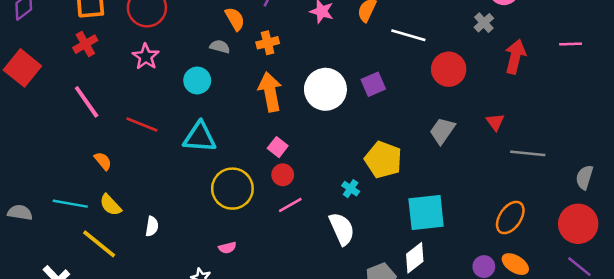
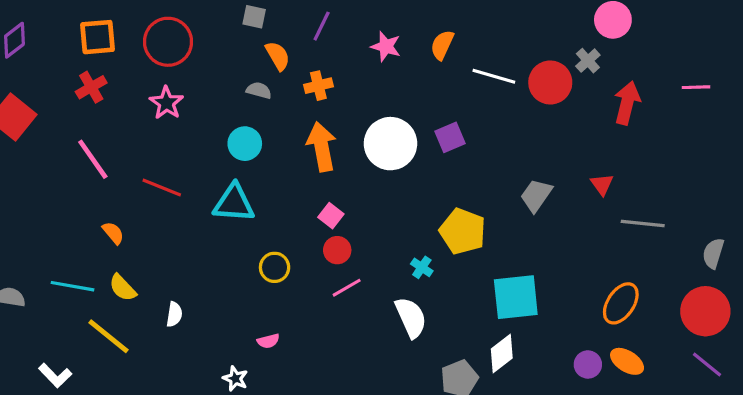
red circle: (449, 69) -> (550, 82), moved
cyan circle: (197, 80) -> (245, 144), moved
yellow circle: (232, 189) -> (275, 267), size x0.6

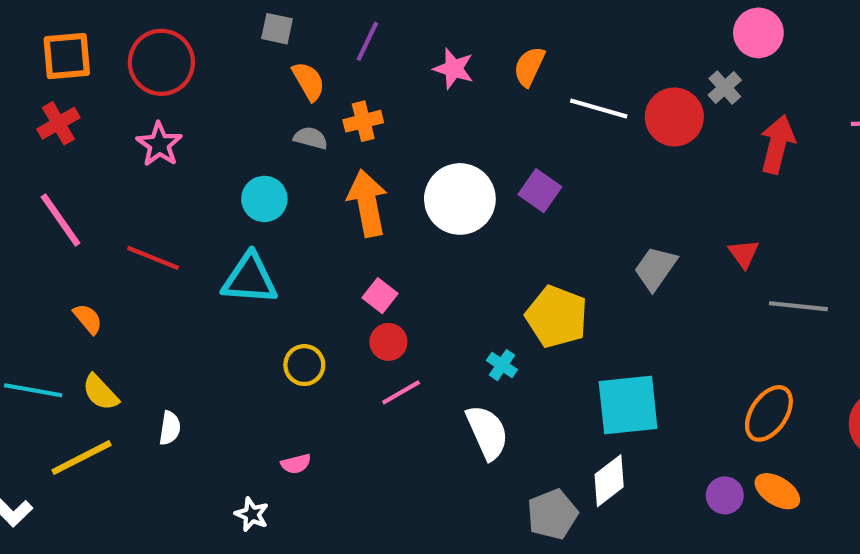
gray semicircle: (259, 90) -> (311, 138), moved
purple square: (450, 137) -> (540, 191), turned -32
yellow line: (108, 336) -> (81, 458), turned -66

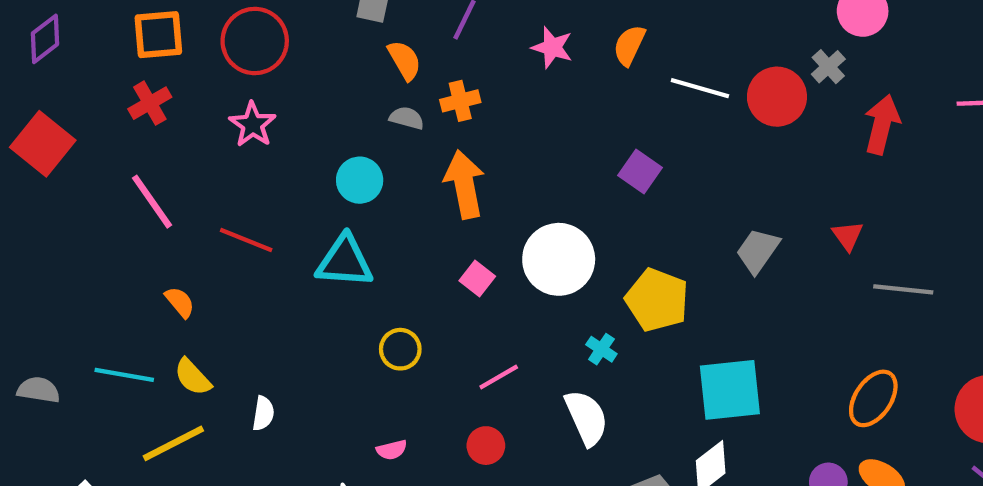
white circle: (460, 199) -> (559, 259), moved
red circle: (388, 342) -> (486, 446), moved

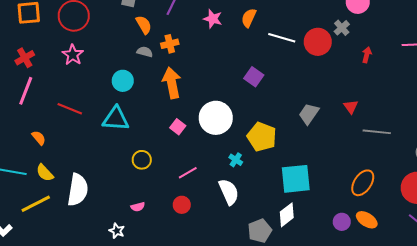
red cross: (150, 103) -> (25, 58), moved
red arrow: (882, 124) -> (367, 55), size x0.6
pink line: (152, 202) -> (26, 91), turned 56
white semicircle: (263, 413) -> (78, 190), size x2.0

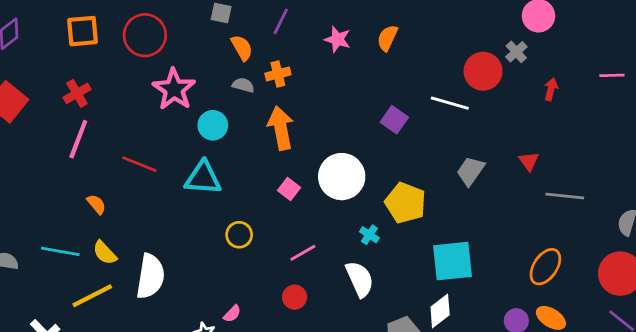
white line: (282, 38) -> (450, 103), moved
pink star: (73, 55) -> (174, 89), moved, size x1.4
pink semicircle: (138, 207) -> (232, 314), moved, turned -32

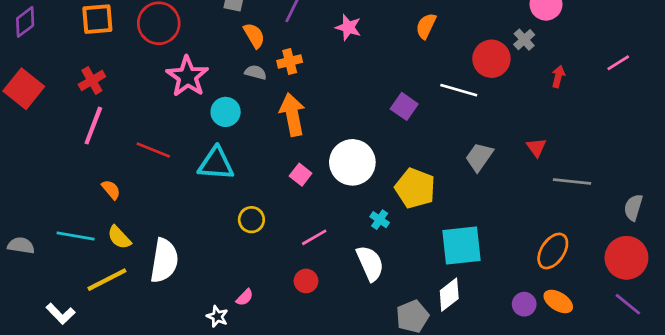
orange semicircle: (387, 38) -> (426, 26), moved
pink line: (612, 75) -> (618, 63), turned -30

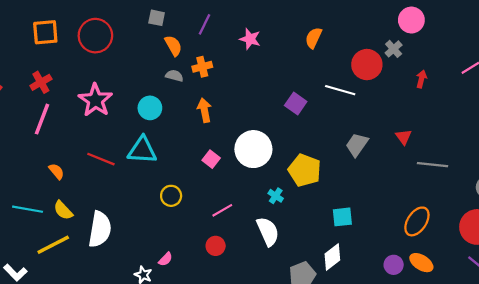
pink star: (187, 76) -> (95, 100), moved
orange arrow: (292, 115) -> (204, 110), size x0.7
red line: (153, 150) -> (101, 159), moved
cyan square: (461, 246) -> (342, 217), size x0.6

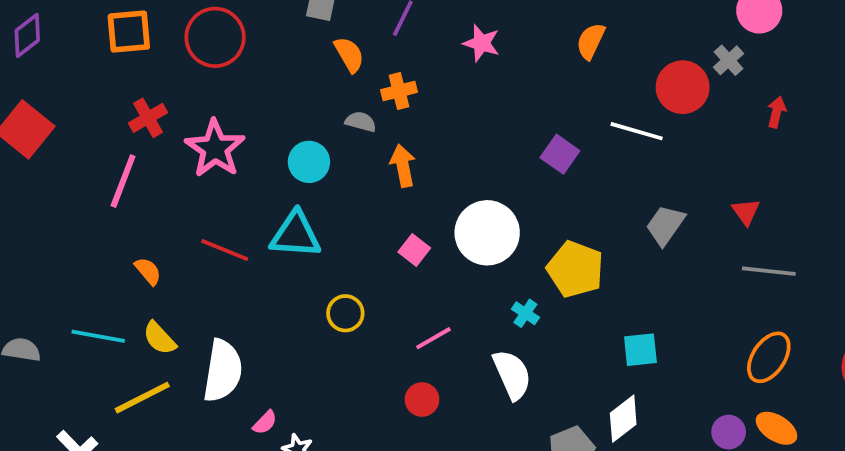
gray semicircle: (174, 76) -> (361, 122), moved
red cross: (41, 82) -> (148, 118), moved
gray line: (433, 165) -> (769, 271), moved
pink semicircle: (166, 259) -> (265, 422), moved

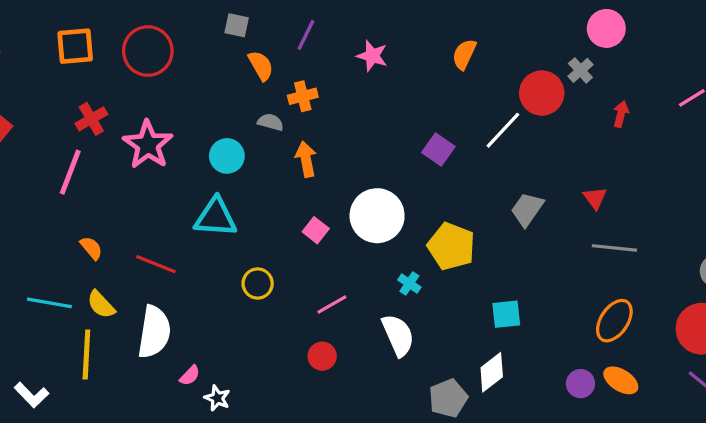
white line: (637, 131) -> (503, 130), turned -63
red line: (225, 250) -> (156, 264), moved
yellow line: (142, 398) -> (86, 355), turned -60

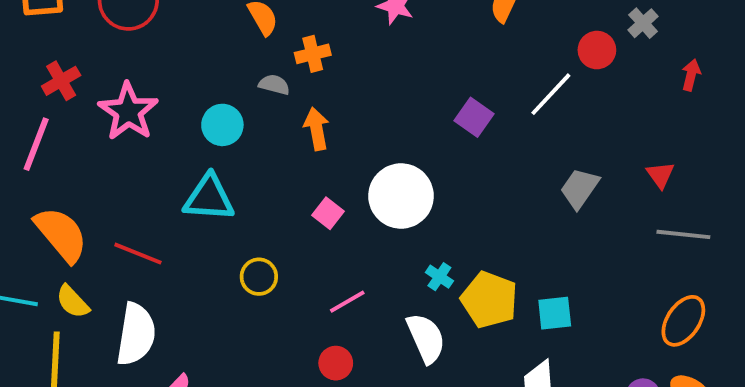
red circle: (542, 93) -> (597, 50), size x0.7
yellow pentagon: (451, 246) -> (489, 300), moved
orange semicircle: (91, 248) -> (61, 234), size x2.0

